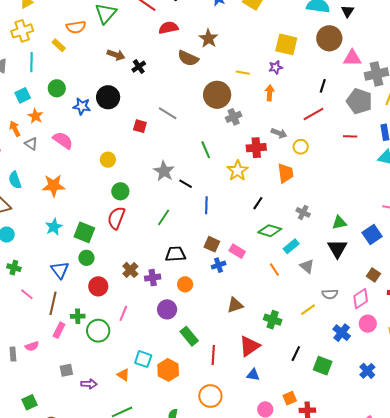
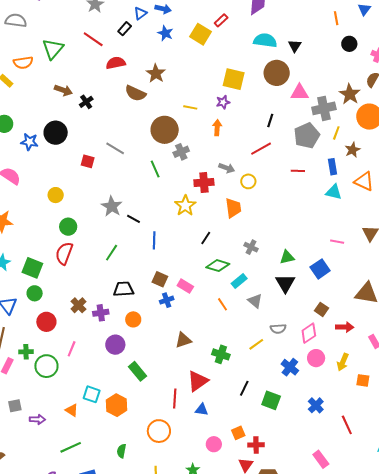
gray pentagon: (359, 101) -> (307, 136), turned 30
green line: (206, 150) -> (155, 169), moved
red line: (213, 355) -> (175, 399), moved

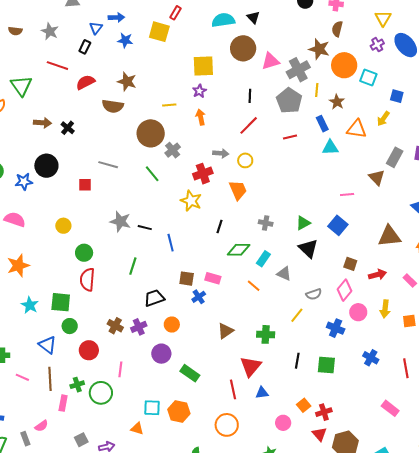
red line: (347, 425) -> (406, 368), turned 30

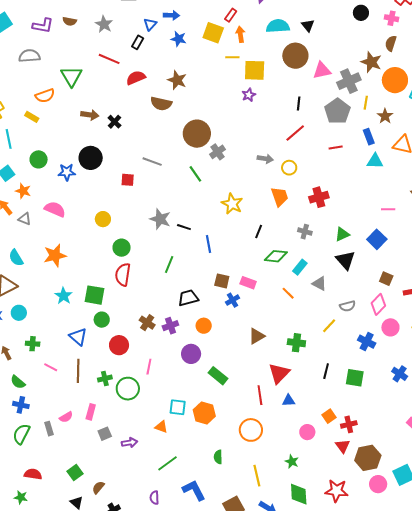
yellow line: (169, 105) -> (232, 57), moved
orange arrow: (201, 117) -> (240, 34), moved
red cross: (203, 174) -> (319, 197), moved
pink rectangle: (63, 403) -> (91, 412), moved

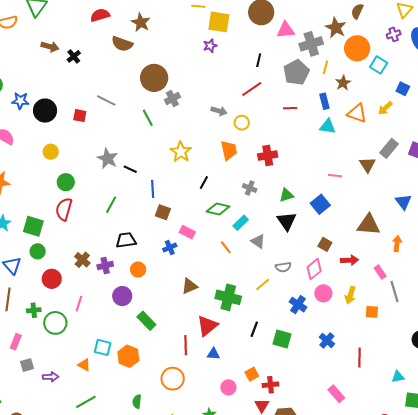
black circle: (91, 158) -> (45, 111), moved
brown square: (222, 281) -> (163, 212), moved
green cross: (296, 343) -> (228, 297), size x1.4

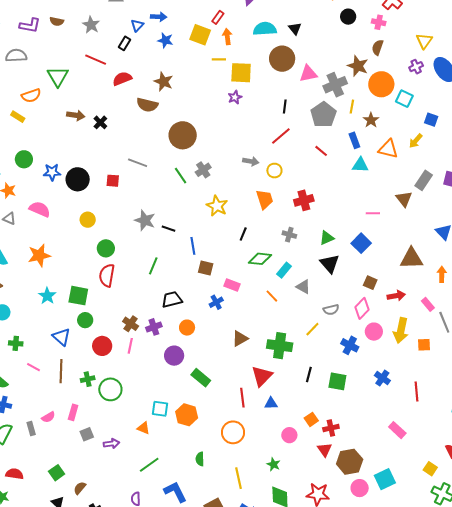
gray cross: (172, 99) -> (203, 170), moved
red line: (290, 108) -> (321, 151), turned 48
yellow arrow: (350, 295) -> (401, 330), size x1.4
pink line: (79, 304) -> (130, 346), moved

